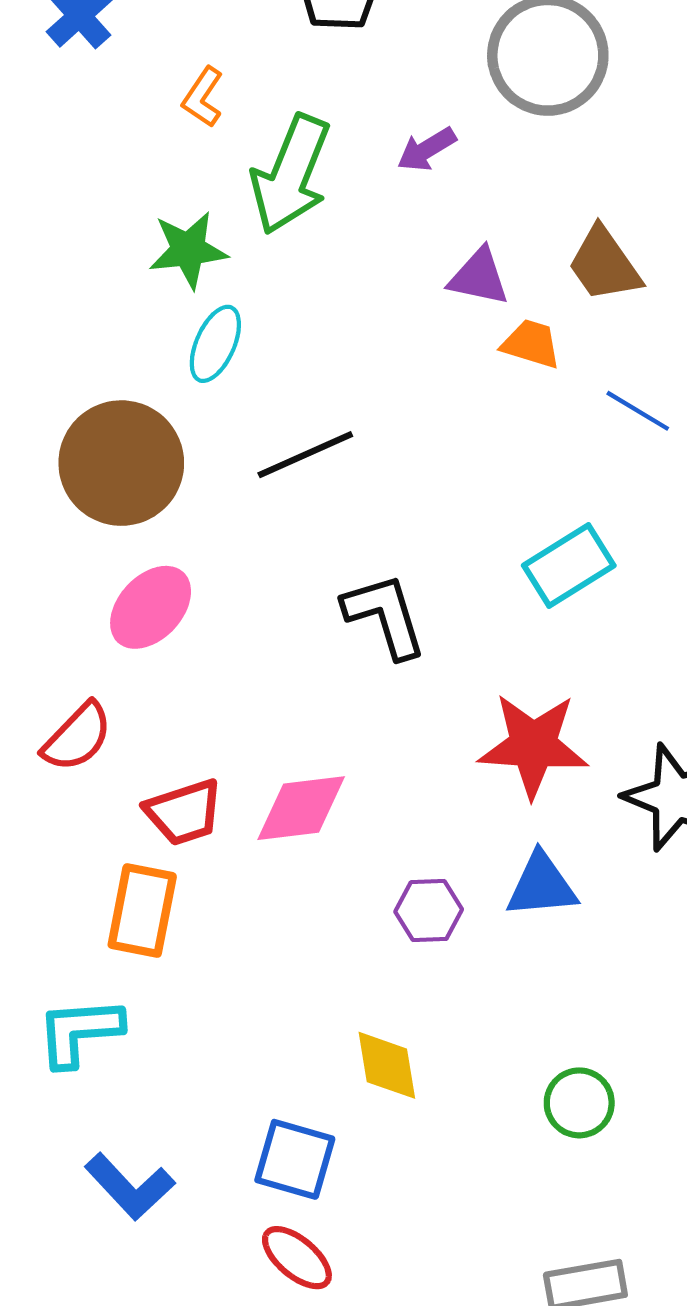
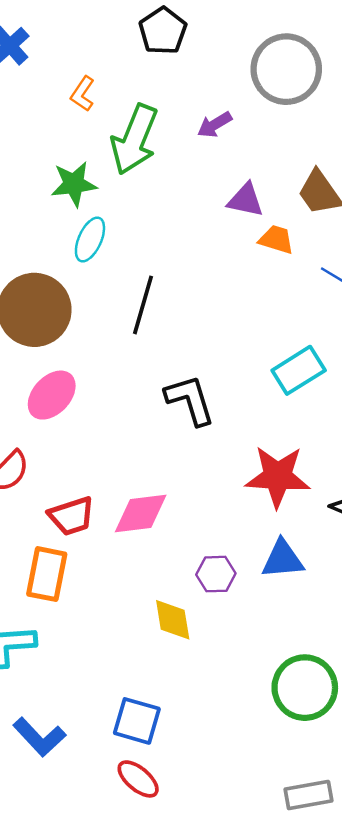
black line: (305, 455) -> (143, 305), turned -50
yellow diamond: (387, 1065) -> (173, 620), moved
green circle: (579, 1103) -> (305, 688), size x1.6

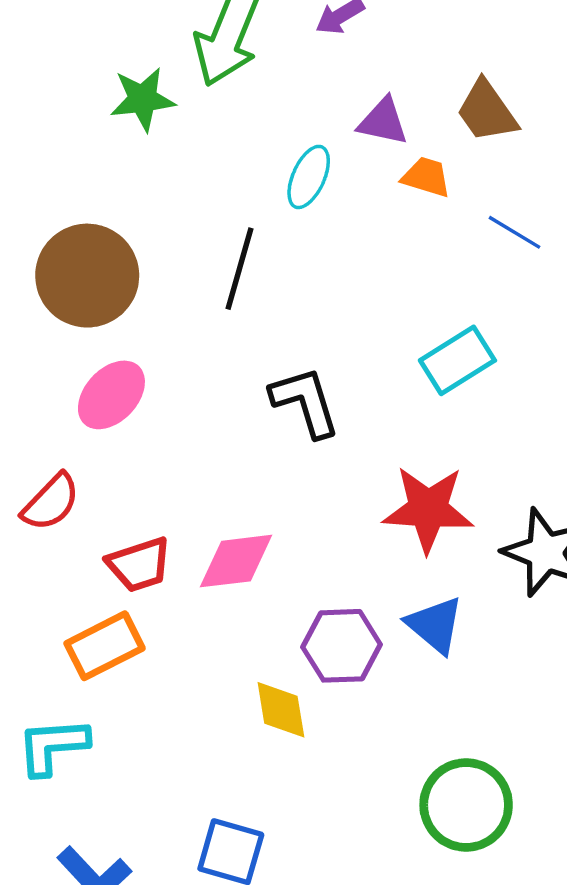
cyan ellipse: (90, 239) -> (309, 177), moved
blue triangle: (283, 559) -> (435, 625), turned 45
orange rectangle: (47, 574) -> (105, 646), turned 52
purple hexagon: (216, 574) -> (342, 646), size x1.4

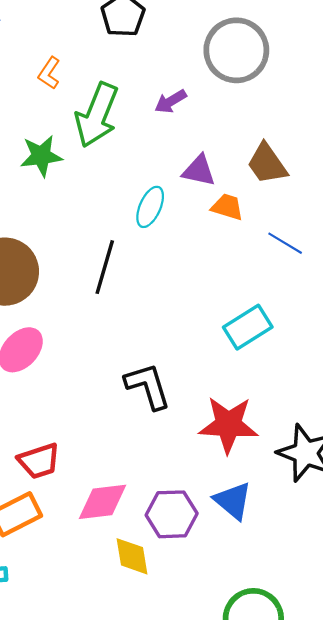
black L-shape: (305, 402) -> (148, 386), moved
pink diamond: (236, 561) -> (102, 502), moved

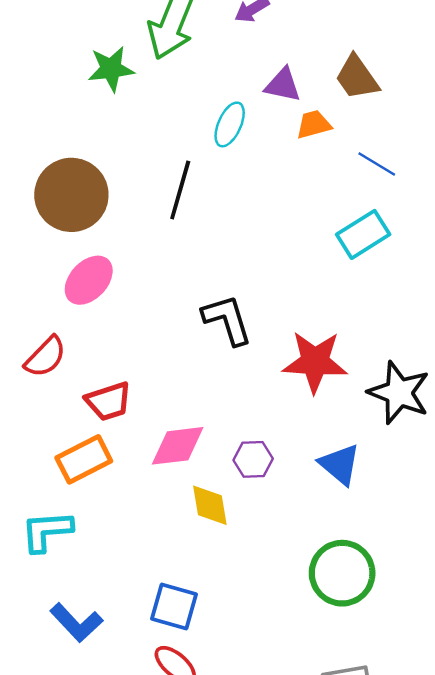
orange trapezoid: (227, 207) -> (314, 124), turned -32
cyan rectangle: (248, 327) -> (363, 234), moved
blue triangle: (233, 501) -> (340, 464), moved
purple hexagon: (172, 514) -> (253, 459), size x0.7

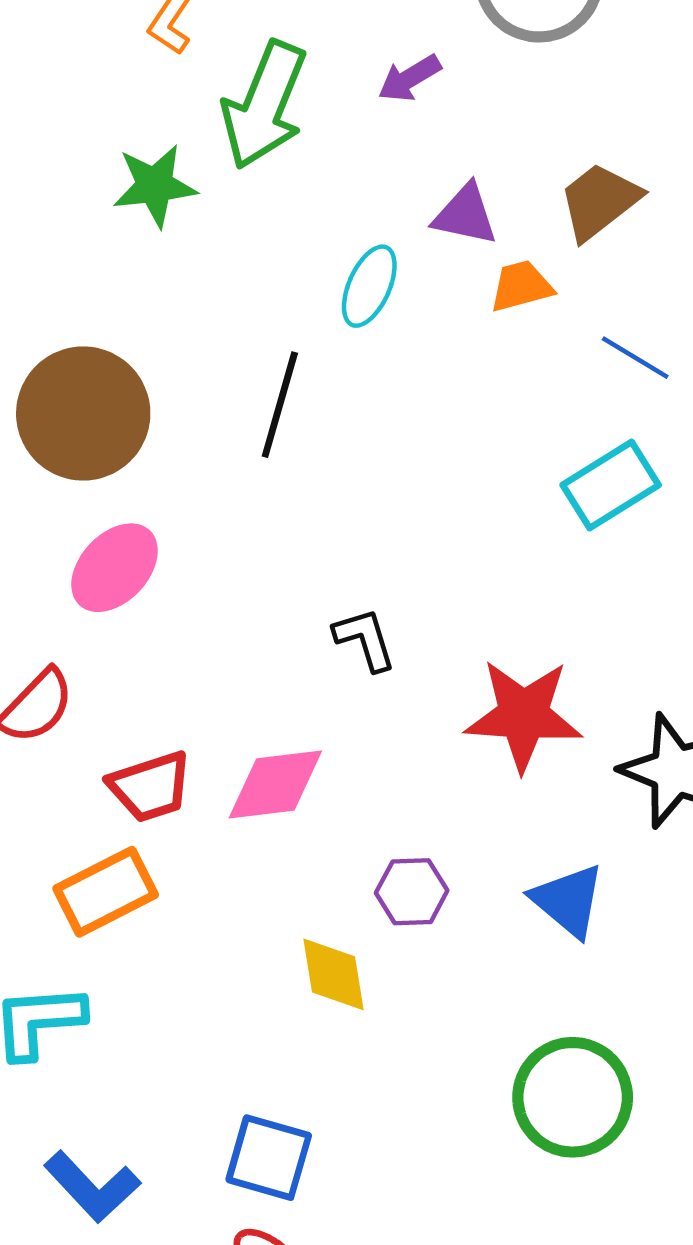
brown trapezoid: (357, 77) -> (599, 201), turned 87
black L-shape: (227, 320) -> (365, 639), size x0.7
pink diamond: (178, 446) -> (275, 784), moved

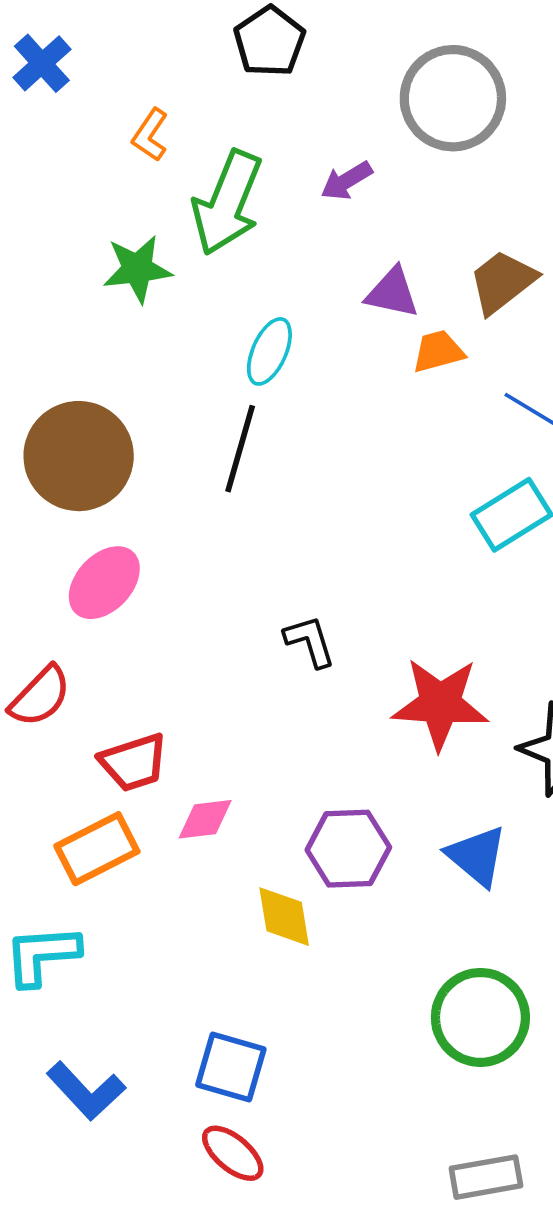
cyan ellipse: (369, 286) -> (269, 351), moved
pink diamond: (275, 784) -> (205, 819), moved, size x0.7
purple hexagon: (412, 892) -> (348, 849), size x1.4

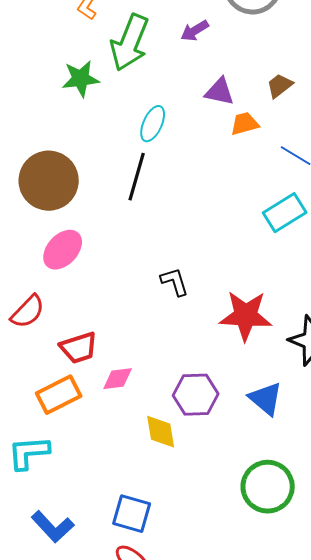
brown trapezoid: (502, 282) -> (280, 86), size x0.7

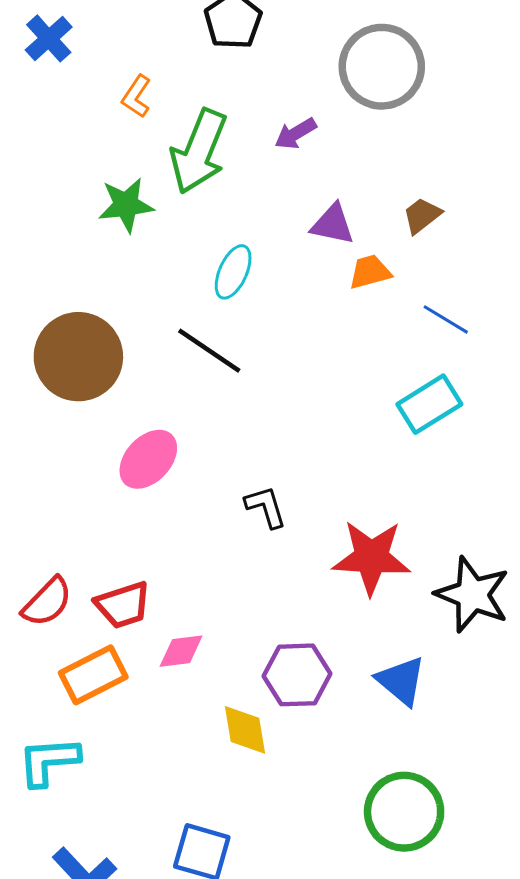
black line: (137, 177) -> (209, 351), turned -72
pink ellipse: (63, 250) -> (148, 459), moved
red semicircle: (28, 312) -> (47, 602), moved

